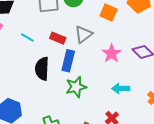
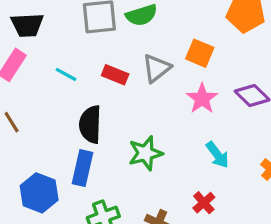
orange square: (109, 12) -> (200, 53), moved
blue rectangle: (68, 61) -> (83, 168), moved
cyan arrow: (121, 89) -> (217, 155), turned -126

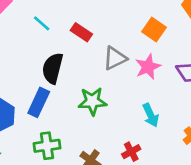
gray triangle: (156, 68) -> (115, 58), moved

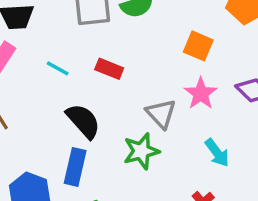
gray triangle: (115, 58) -> (161, 114), moved, turned -35
black semicircle: (53, 68) -> (83, 121), turned 136

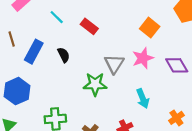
black semicircle: (83, 121) -> (64, 55), size x0.6
blue rectangle: (75, 167) -> (34, 52), moved

